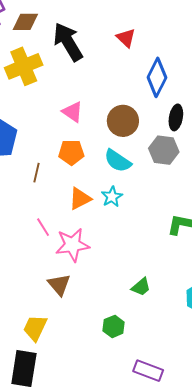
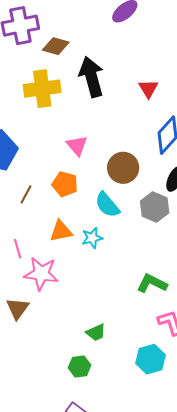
green hexagon: (114, 326) -> (80, 366), moved

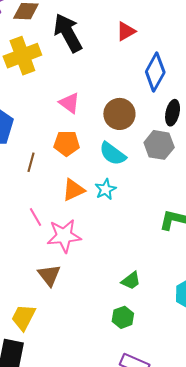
red triangle: (148, 89) -> (126, 31), turned 45

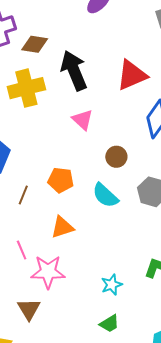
red triangle: (126, 31) -> (132, 75), size x1.6
pink triangle: (69, 103) -> (82, 120), moved
brown circle: (119, 114) -> (116, 157), size x0.7
cyan star: (105, 189) -> (112, 285), moved

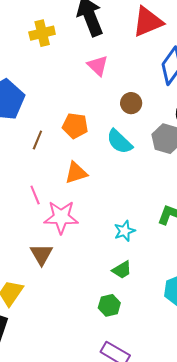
yellow cross: (26, 88) -> (42, 33), size x0.7

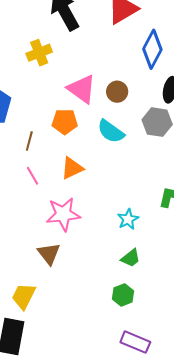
yellow cross: (42, 33) -> (39, 53), moved
pink triangle: (98, 66) -> (82, 89), moved, size x1.4
pink line: (35, 195) -> (33, 176), moved

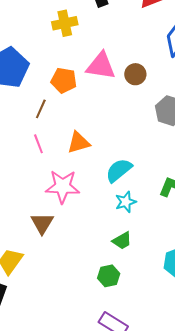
pink triangle: (82, 89) -> (101, 66), turned -36
orange pentagon: (65, 122) -> (64, 80), moved
cyan semicircle: (111, 131) -> (119, 170), moved, turned 96

